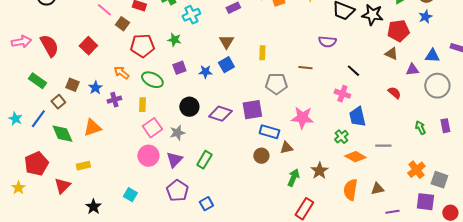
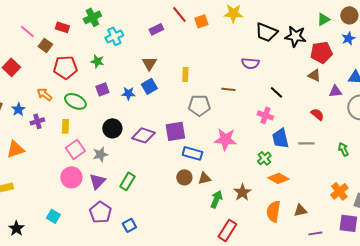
gray line: (383, 146) -> (306, 143), moved
brown triangle: (286, 148) -> (204, 178), moved

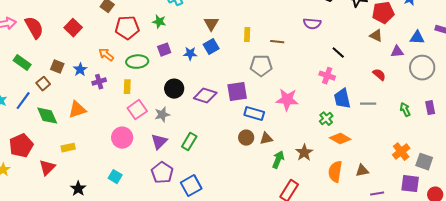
brown line: (228, 89) -> (277, 42), moved
green ellipse: (75, 101) -> (137, 62), turned -30
pink circle: (71, 177) -> (122, 138), moved
blue square: (129, 225) -> (191, 186), size x1.5

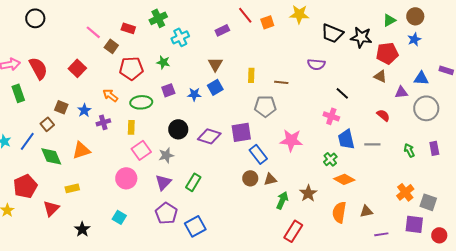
green rectangle: (22, 63) -> (18, 93), moved, turned 36
blue rectangle: (254, 114) -> (258, 154), turned 36

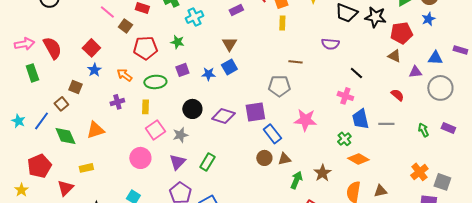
yellow rectangle: (251, 75) -> (282, 23), moved
blue star: (84, 110) -> (94, 70), moved
purple rectangle: (434, 148) -> (448, 128), turned -56

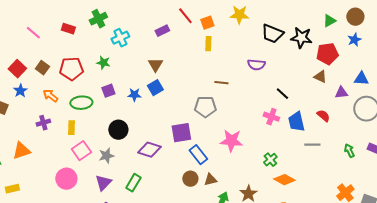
brown square: (125, 26) -> (42, 68), moved
purple diamond: (223, 116) -> (149, 150), moved
blue trapezoid: (360, 119) -> (296, 122), moved

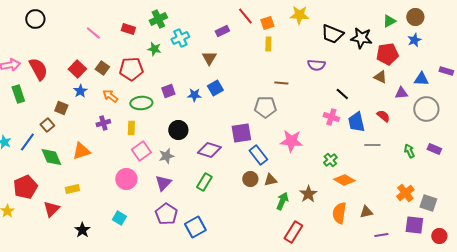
green star: (103, 63) -> (154, 49), moved
brown triangle: (155, 65) -> (209, 58), moved
green rectangle: (133, 183) -> (204, 182), moved

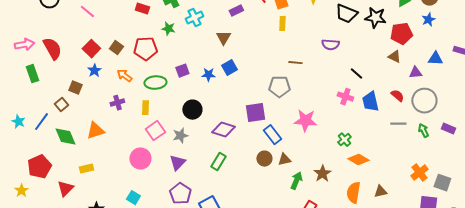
pink line: (93, 33) -> (87, 12), moved
gray circle: (426, 109) -> (424, 101), moved
gray line: (372, 145) -> (398, 124), moved

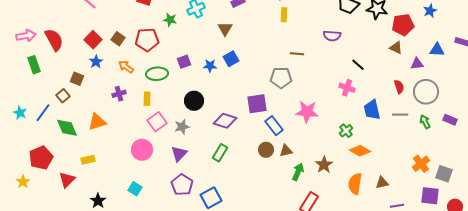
red semicircle: (397, 96) -> (399, 87), turned 32
blue trapezoid: (370, 102) -> (372, 110), moved

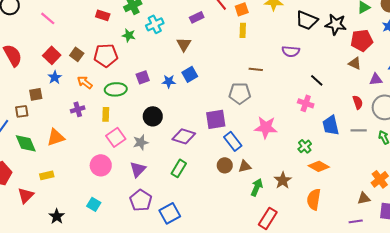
brown square: (77, 79) -> (36, 94), turned -32
brown square: (63, 96) -> (22, 111), turned 32
brown triangle: (382, 183) -> (364, 198), moved

